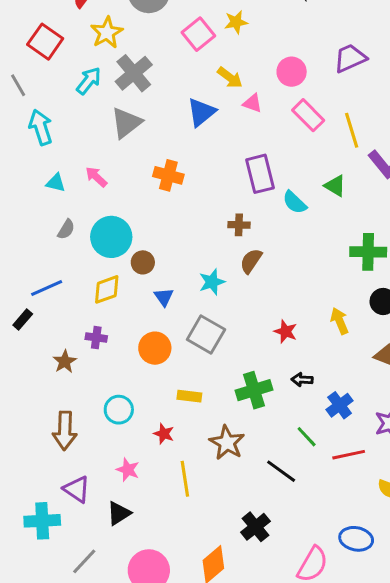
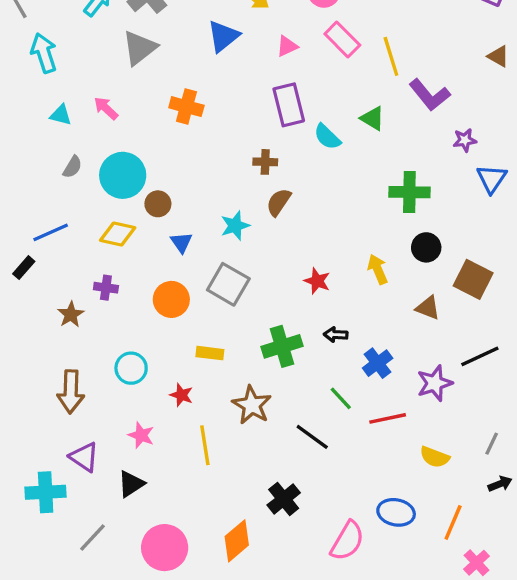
pink triangle: (252, 103) -> (287, 46), moved, turned -45
yellow diamond: (107, 289) -> (118, 234), turned 32

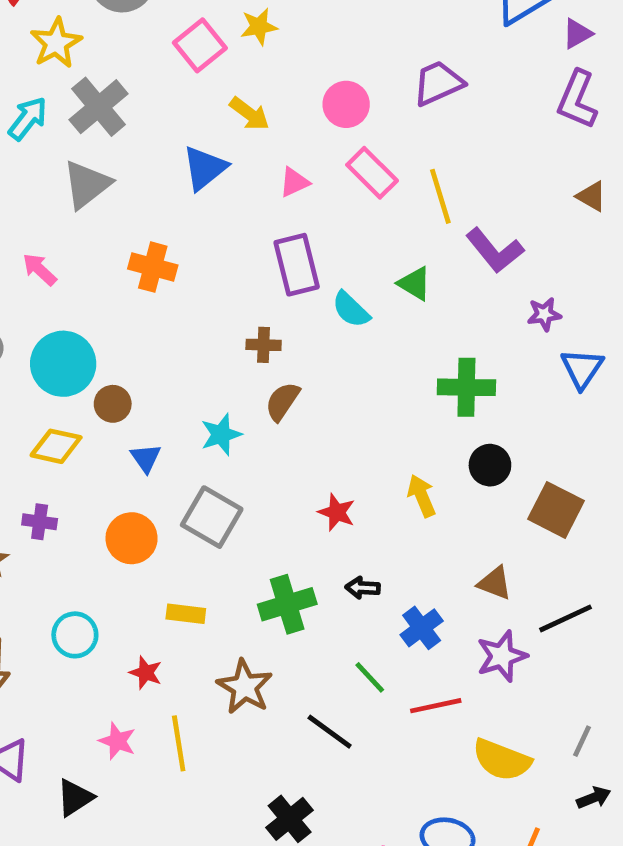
brown triangle: (428, 308) -> (495, 583), moved
pink star: (141, 435) -> (117, 741), moved
yellow semicircle: (435, 457) -> (502, 760), size x1.4

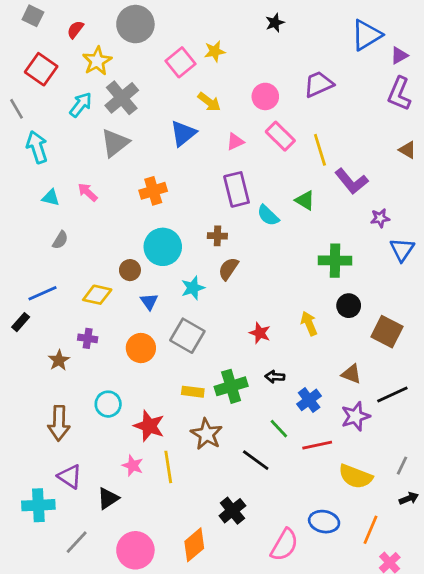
orange cross: (153, 267) -> (153, 191), turned -32
cyan circle: (63, 364) -> (163, 247), moved
yellow rectangle: (186, 614) -> (193, 392), moved
red star: (146, 673) -> (149, 426), size x1.6

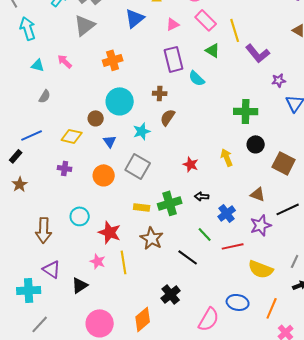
green triangle: (305, 200) -> (213, 50), moved
brown star: (59, 360) -> (20, 184), moved
gray line: (77, 542) -> (40, 324), moved

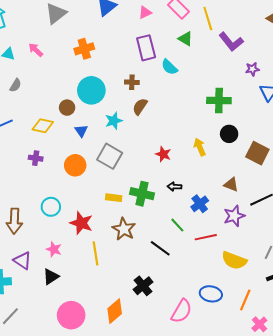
green cross: (170, 203) -> (142, 194), turned 30
pink star: (98, 261) -> (54, 249), moved

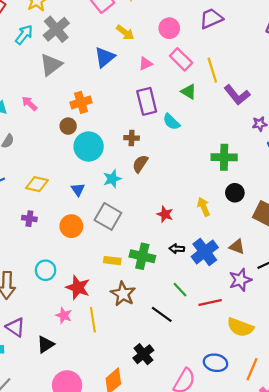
brown circle: (67, 108) -> (68, 126), moved
blue cross: (200, 204) -> (205, 252), moved, size x1.4
pink star: (54, 249) -> (64, 315), moved

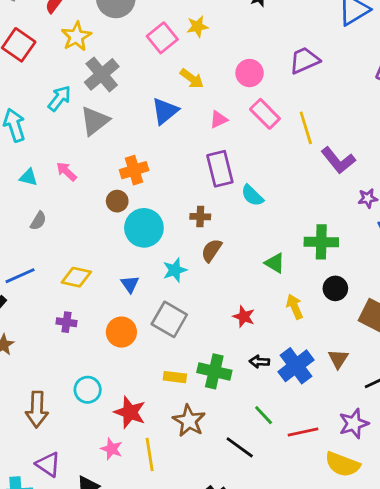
cyan arrow: (24, 35) -> (59, 98), moved
green triangle: (189, 92) -> (275, 263), moved
brown triangle: (237, 247) -> (338, 359), turned 42
purple star: (240, 280) -> (354, 424), moved

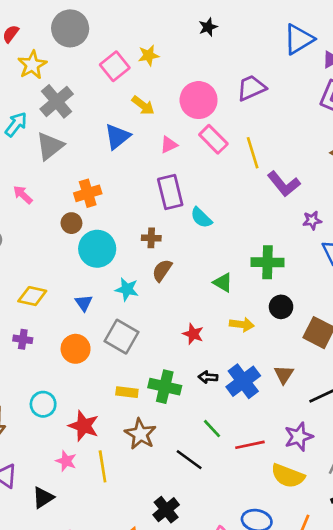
pink circle: (250, 73) -> (199, 100), size x1.4
cyan star: (175, 270) -> (127, 289), turned 30
yellow arrow: (295, 307) -> (242, 324), turned 120

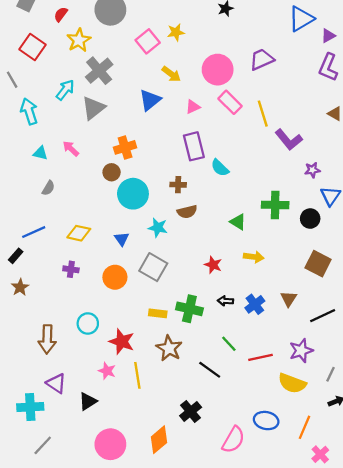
brown semicircle: (162, 270) -> (187, 212), turned -138
black circle: (281, 307) -> (310, 219), moved
blue cross: (243, 381) -> (255, 304), size x0.7

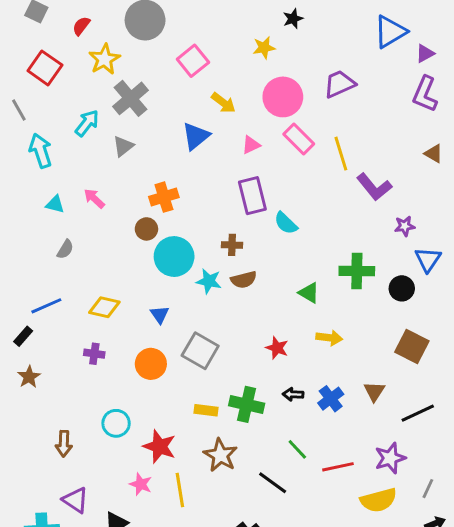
yellow star: (176, 32) -> (264, 48), moved
gray triangle: (93, 108) -> (123, 146), size x0.7
cyan star: (158, 228) -> (209, 281), moved
brown arrow: (47, 339) -> (64, 444), size x0.7
yellow semicircle: (292, 383) -> (379, 500), turned -36

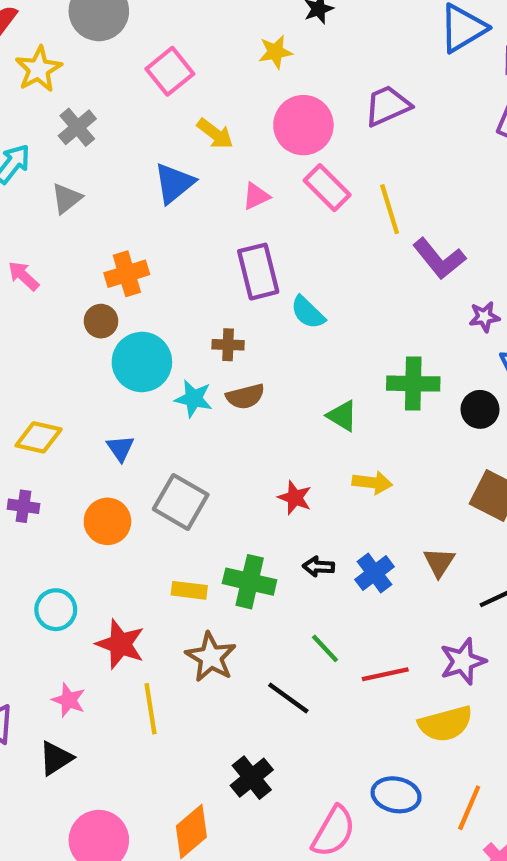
gray cross: (131, 98) -> (77, 127), size x0.7
pink star: (141, 484) -> (69, 700), moved

